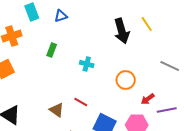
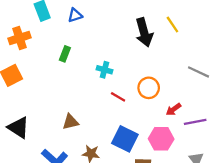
red line: (81, 102) -> (118, 97), moved
brown triangle: (57, 110) -> (70, 122), turned -49

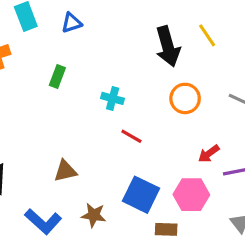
orange circle: (149, 88) -> (185, 98), moved

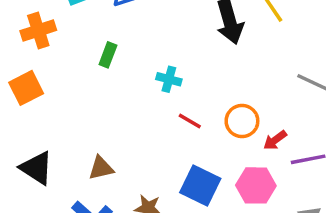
orange circle: (185, 98) -> (242, 121), moved
brown triangle: (65, 171) -> (101, 168), moved

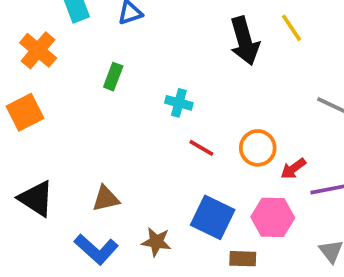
orange cross: (38, 31) -> (38, 50), turned -32

